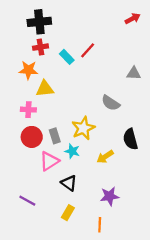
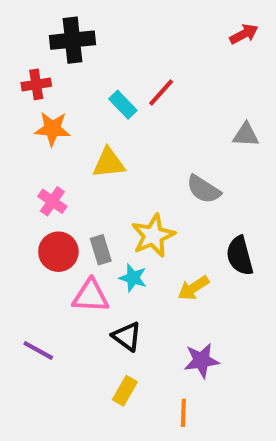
red cross: (40, 47) -> (36, 84), moved
yellow triangle: (45, 89) -> (109, 163), moved
pink cross: (28, 110) -> (52, 201), turned 32
pink triangle: (49, 161) -> (91, 296), turned 35
purple line: (27, 201) -> (38, 350), moved

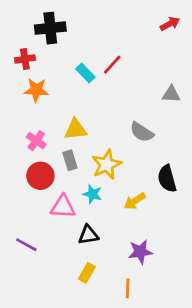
yellow triangle: (109, 163) -> (76, 129), moved
gray rectangle: (101, 250) -> (70, 160), moved
black triangle: (127, 336) -> (88, 235), turned -45

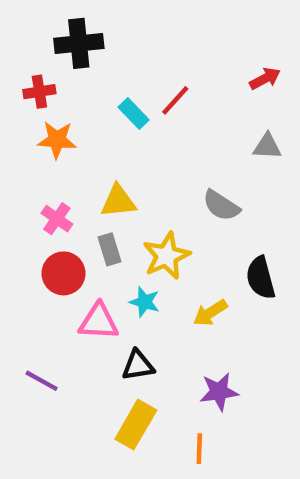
red arrow: (170, 24) -> (265, 78), moved
yellow rectangle: (87, 273) -> (136, 425), size x1.5

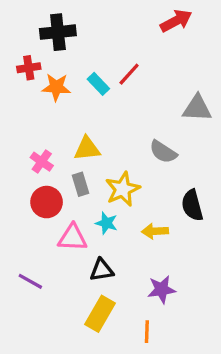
red arrow: (265, 78) -> (176, 21), moved, size x1.4
orange star: (57, 140) -> (56, 87), moved
gray triangle: (267, 146) -> (197, 108), size x1.4
yellow arrow: (210, 313) -> (155, 231), turned 30

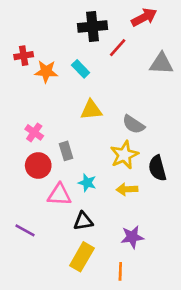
black cross: (58, 32) -> (92, 26), moved
red line: (129, 74) -> (118, 48), moved
gray triangle: (197, 108) -> (161, 64), moved
yellow triangle: (87, 149) -> (91, 110), moved
yellow star: (123, 189) -> (124, 155), moved

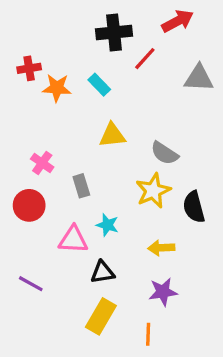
red circle: (38, 165) -> (29, 205), moved
yellow arrow: (127, 189) -> (161, 248), moved

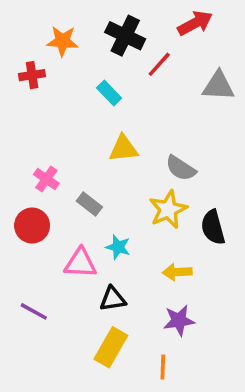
black cross: (114, 32) -> (125, 36), turned 32
orange star: (57, 88) -> (63, 41), moved
gray rectangle: (81, 186) -> (89, 204), turned -35

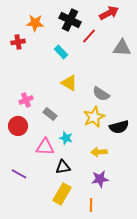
yellow triangle: (123, 149) -> (69, 83), turned 36
pink cross: (46, 179) -> (26, 100), turned 32
black semicircle: (213, 227) -> (119, 127), turned -90

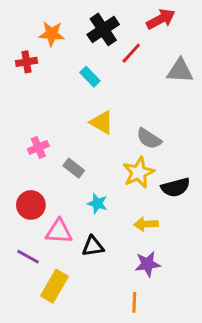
black cross: (70, 20) -> (103, 29), turned 30
red circle: (18, 126) -> (31, 205), moved
pink triangle: (45, 147) -> (59, 232), moved
yellow rectangle: (62, 194) -> (55, 286), moved

